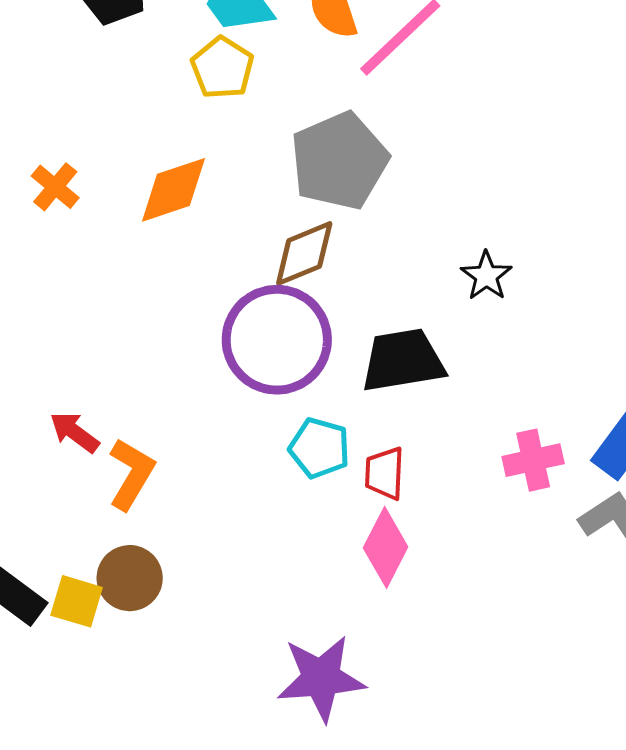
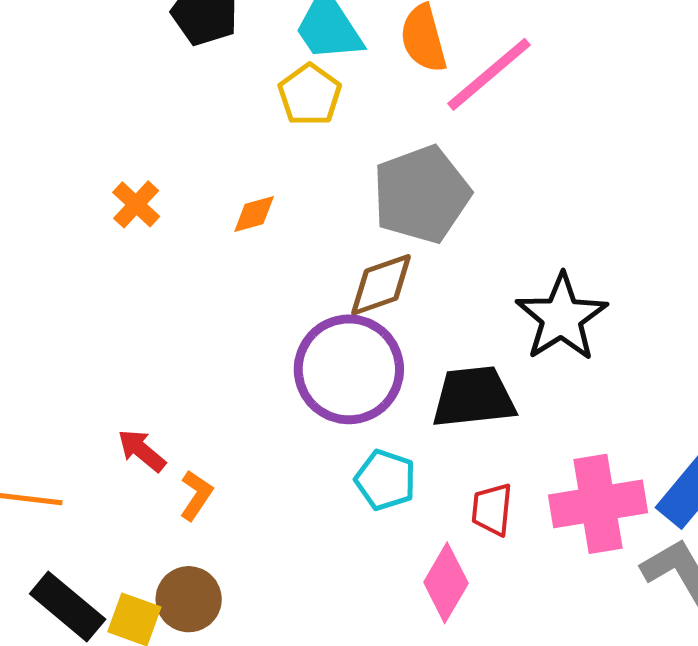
orange diamond: (173, 190) -> (254, 214), size x0.6
black star: (486, 276) -> (562, 317), size x1.8
pink cross: (533, 460) -> (598, 504), size x1.6
red trapezoid: (384, 473) -> (492, 509), moved
orange L-shape: (131, 474) -> (196, 495), size x0.7

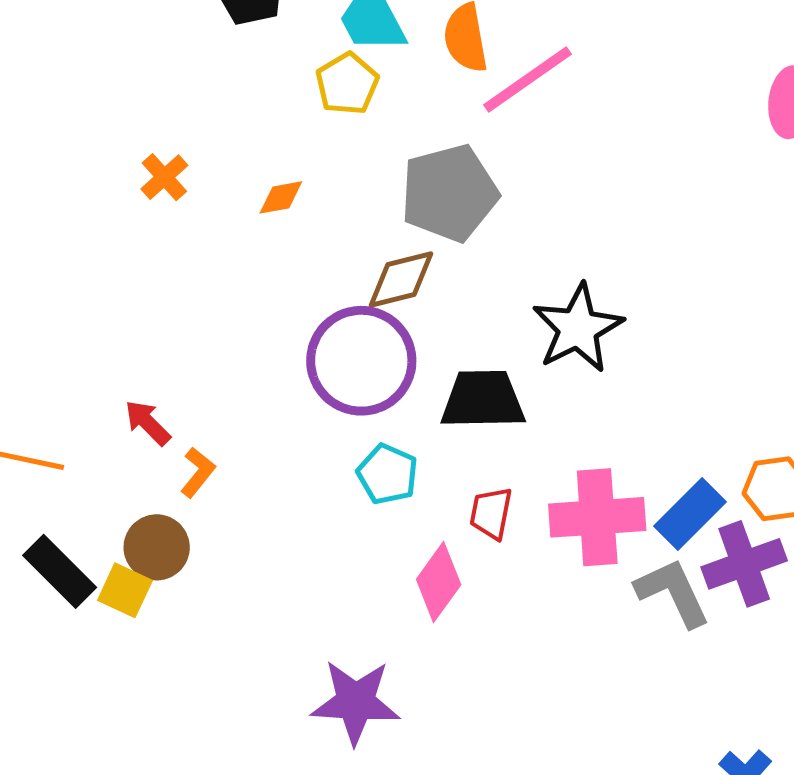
brown circle: (189, 599) -> (157, 547), moved

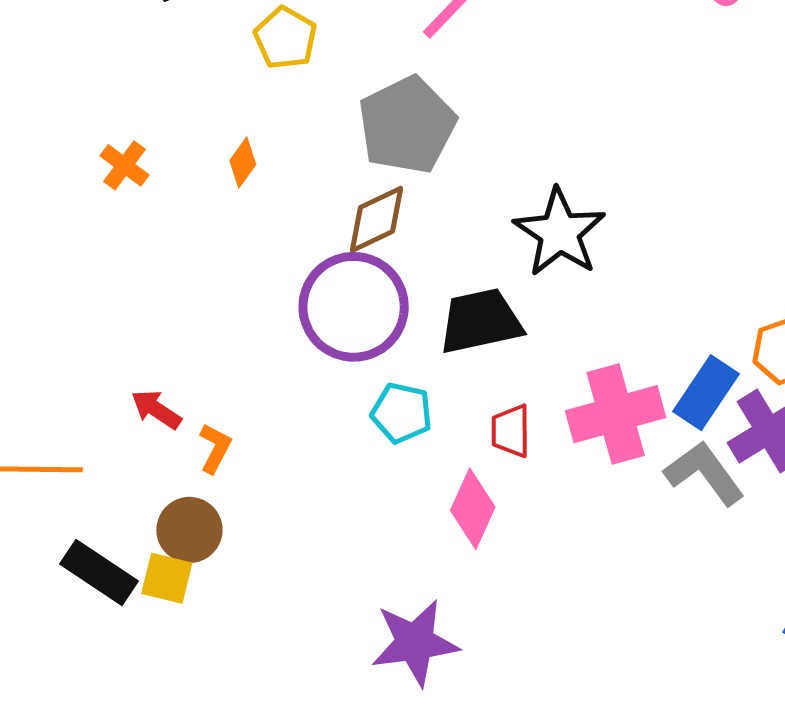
orange diamond: (281, 197) -> (243, 162), turned -33

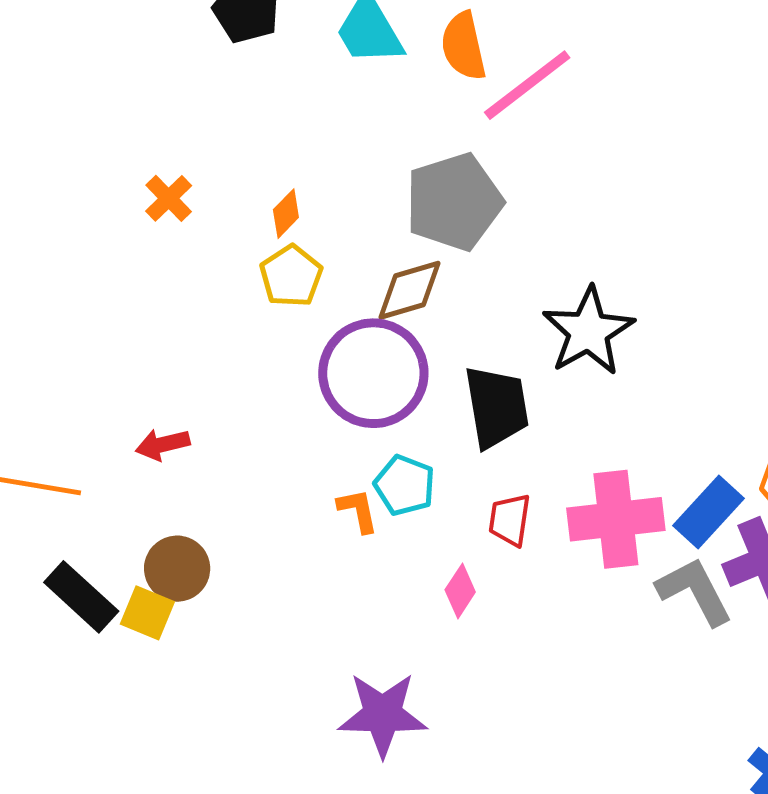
yellow pentagon: (285, 38) -> (291, 276), moved
black trapezoid: (480, 321) -> (497, 407), turned 84
red arrow: (156, 409) -> (163, 444), turned -56
orange L-shape: (215, 448) -> (358, 511), moved, turned -48
pink diamond: (473, 509) -> (460, 591), size x0.7

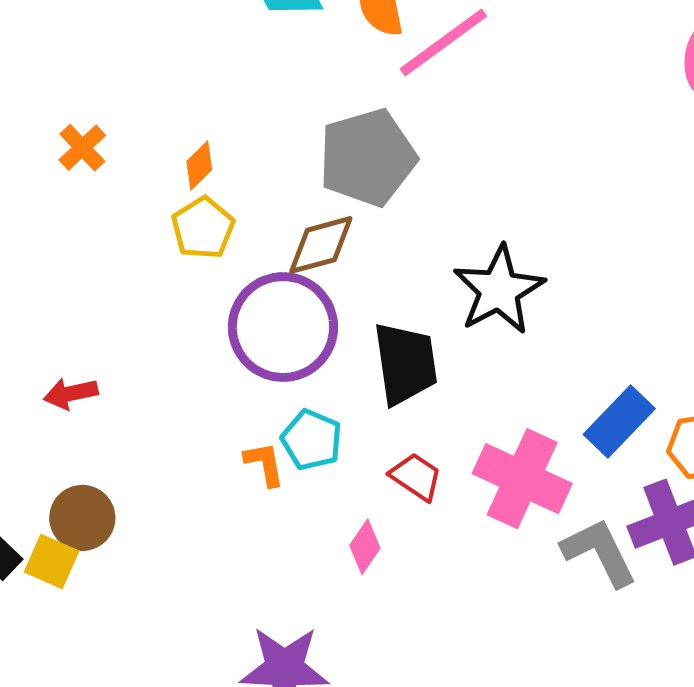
blue rectangle: (709, 512) -> (619, 422), moved
pink cross: (616, 519) -> (522, 479), turned 30
red trapezoid: (510, 520) -> (416, 477), turned 114

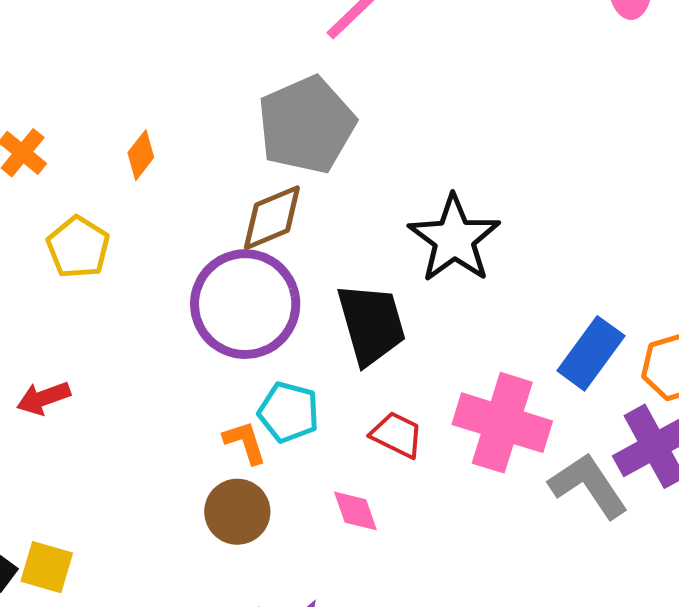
yellow pentagon: (203, 228) -> (78, 247), moved
brown circle: (82, 518) -> (237, 512), moved
pink diamond: (365, 547) -> (355, 511), turned -46

